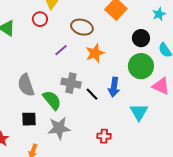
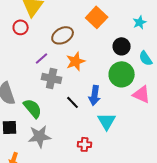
brown ellipse: (82, 27) -> (63, 35), turned -45
gray cross: (71, 83) -> (52, 78), moved
cyan triangle: (139, 112) -> (107, 121), moved

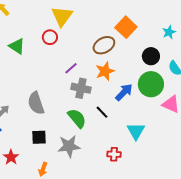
brown ellipse: (63, 35) -> (104, 45), moved
blue arrow: (95, 95) -> (124, 92), moved, turned -144
green semicircle: (33, 108) -> (77, 118), moved

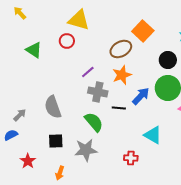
yellow triangle: (62, 16) -> (79, 20), turned -50
black line: (102, 112) -> (119, 108), moved, turned -40
cyan triangle: (136, 131) -> (153, 135), turned -30

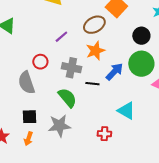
red circle: (67, 41) -> (40, 62), moved
purple line: (88, 72) -> (61, 37), moved
orange arrow: (60, 173) -> (28, 139), moved

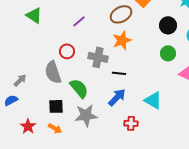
purple line: (61, 37) -> (79, 21), moved
green circle: (141, 64) -> (168, 53), size x0.6
blue arrow: (114, 72) -> (117, 97), moved
green semicircle: (67, 98) -> (79, 88), moved
orange arrow: (28, 139) -> (55, 128), turned -80

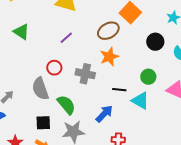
green circle: (168, 53) -> (148, 77), moved
black line: (119, 73) -> (119, 90), moved
cyan triangle: (153, 100) -> (140, 101), moved

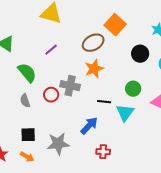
red circle: (54, 68) -> (51, 95), moved
gray semicircle: (40, 89) -> (25, 101), size x0.6
cyan triangle: (140, 101) -> (125, 113), turned 36
green semicircle: (66, 105) -> (27, 73), moved

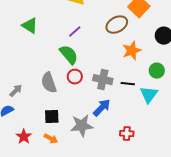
orange star: (94, 69) -> (132, 51), moved
green semicircle: (27, 73) -> (69, 55), moved
gray cross: (70, 86) -> (103, 80), moved
gray semicircle: (25, 101) -> (49, 83), size x1.5
blue arrow: (89, 126) -> (102, 108), moved

